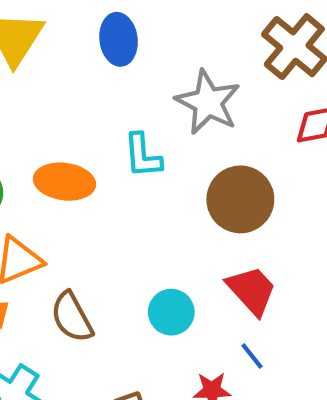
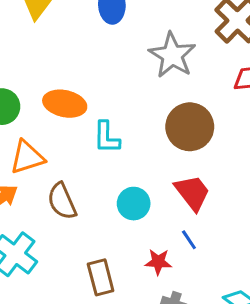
cyan L-shape: (143, 156) -> (106, 137), moved

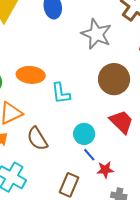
blue line: (189, 240) -> (89, 155), moved
brown rectangle: (101, 277) -> (69, 185), turned 45

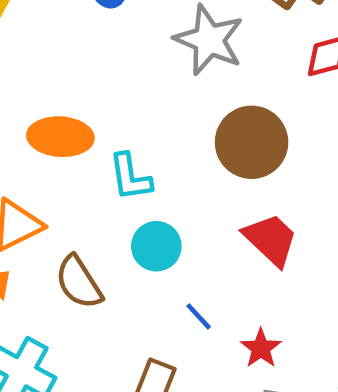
cyan circle: (84, 134) -> (156, 246), moved
red star: (105, 170) -> (261, 348), moved, turned -30

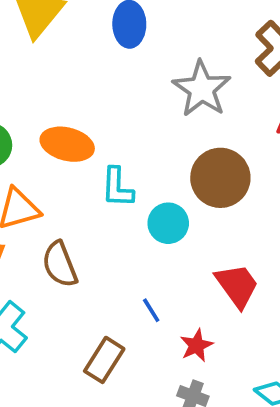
red trapezoid: (271, 240) -> (237, 286), moved
cyan circle: (156, 246) -> (168, 223), moved

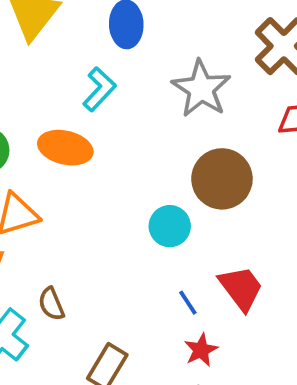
cyan L-shape: (117, 187) -> (99, 89), moved, turned -138
brown semicircle: (60, 264) -> (51, 304), moved, size x0.7
blue line: (151, 310) -> (188, 303), moved

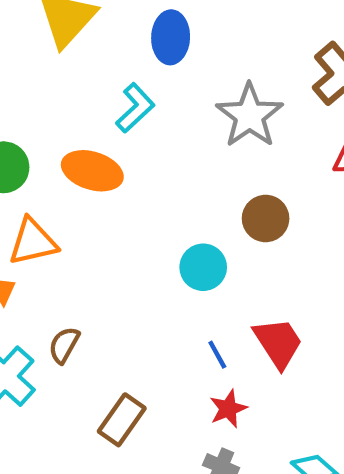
brown circle: (222, 179) -> (266, 218), size x0.7
brown semicircle: (51, 304) -> (64, 345), turned 48

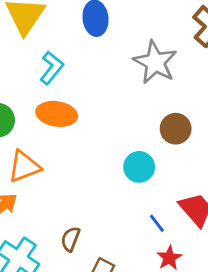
cyan L-shape: (135, 108) -> (52, 68), moved
brown semicircle: (64, 345) -> (70, 239), moved

